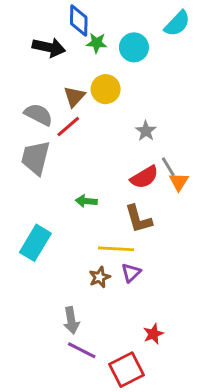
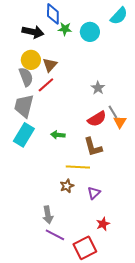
yellow circle: (106, 89) -> (31, 60), moved
gray semicircle: (38, 115) -> (26, 77), turned 42
cyan rectangle: (35, 243) -> (24, 135), moved
purple triangle: (131, 273) -> (94, 193), moved

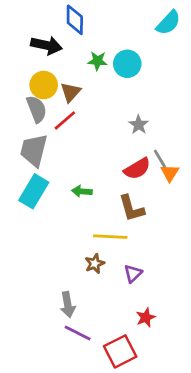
green star: (65, 29) -> (97, 61), moved
cyan circle: (90, 32) -> (127, 64), moved

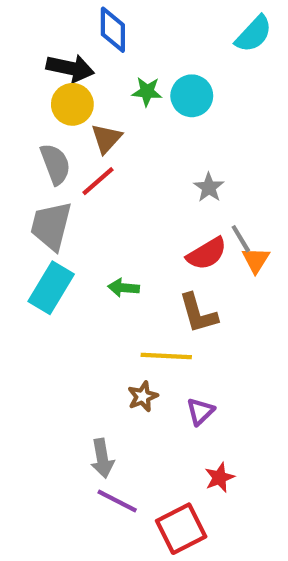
yellow circle: (44, 85) -> (72, 104), moved

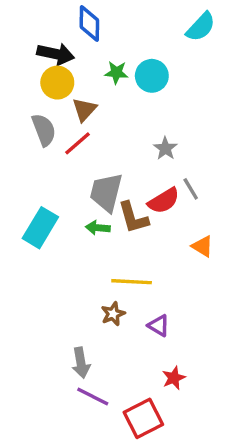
gray trapezoid: (51, 226) -> (106, 192), moved
orange triangle: (256, 260) -> (202, 246), moved, turned -30
brown L-shape: (198, 313) -> (133, 218), moved
purple triangle: (200, 411) -> (159, 326), turned -45

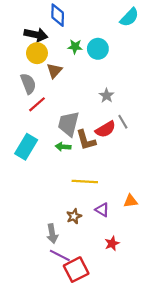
red line: (78, 143) -> (37, 104), moved
orange triangle: (202, 246) -> (130, 201), moved, turned -40
brown star: (113, 314) -> (74, 216), moved
red square: (143, 418) -> (76, 270), moved

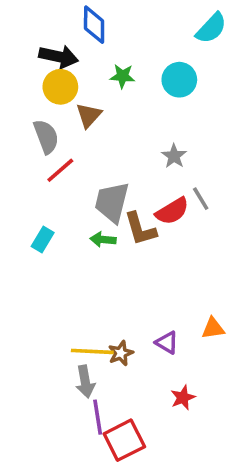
cyan circle: (98, 49) -> (179, 80), moved
cyan rectangle: (26, 147) -> (43, 240), size x0.6
yellow line: (85, 181) -> (92, 351), moved
purple line: (60, 255) -> (98, 417), turned 54

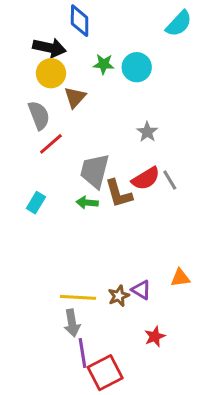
cyan circle: (179, 80) -> (137, 67), moved
gray line: (201, 199) -> (170, 180), moved
brown star: (121, 353) -> (119, 296), moved

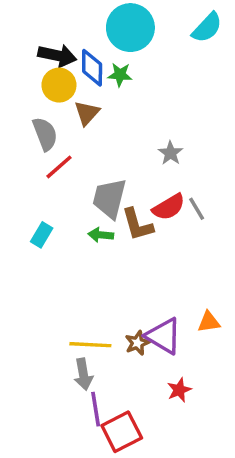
blue diamond: (80, 21) -> (92, 68), moved
cyan circle: (137, 67) -> (130, 28), moved, size x1.4
purple triangle: (141, 290) -> (164, 336), size x1.6

